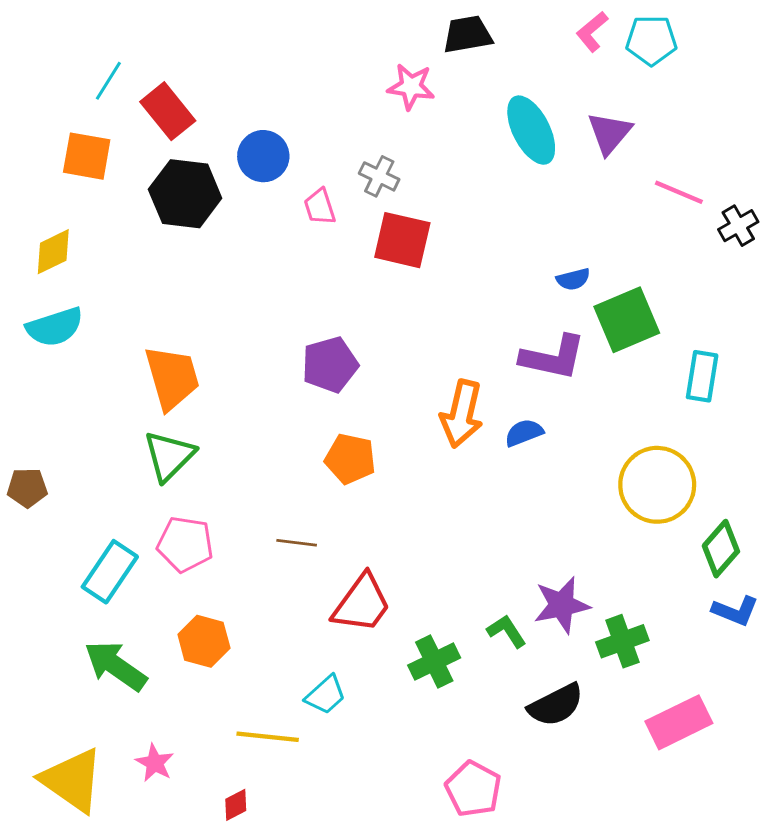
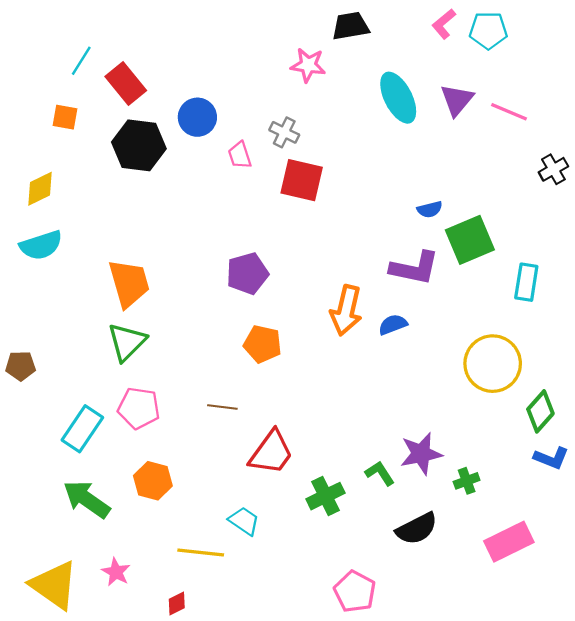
orange square: (87, 156) -> (65, 117), size x0.7
pink line: (679, 192) -> (509, 112), moved
green cross: (622, 641) -> (467, 481), size x0.7
cyan trapezoid: (326, 695) -> (244, 521), turned -104

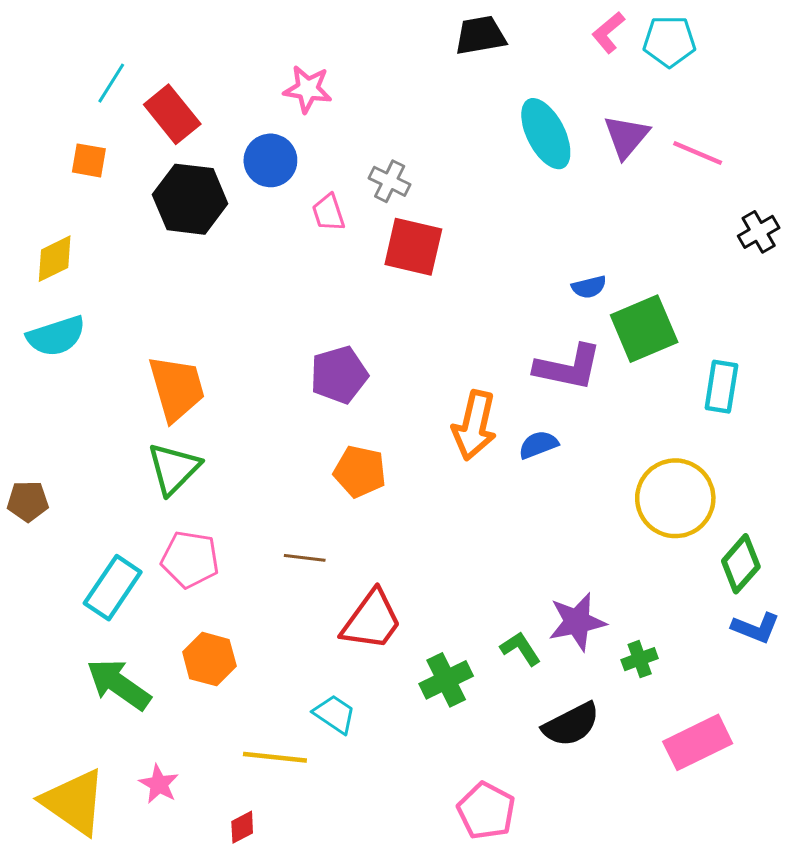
pink star: (308, 65) -> (308, 89), moved

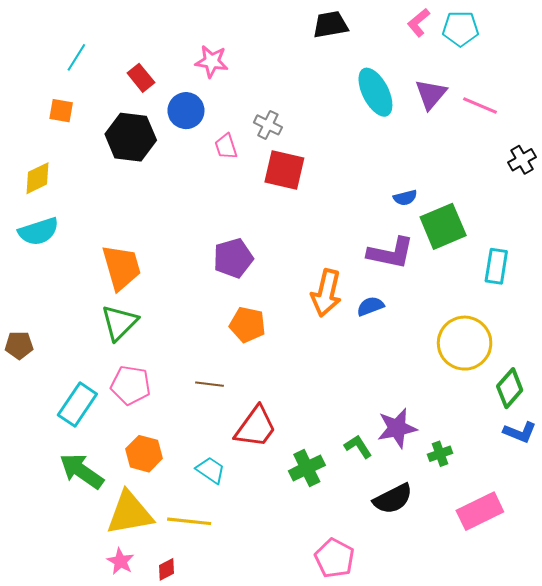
red rectangle: (172, 114) -> (141, 78), moved, size x0.7
cyan trapezoid: (334, 714) -> (211, 470), moved
pink star: (159, 784) -> (120, 561), moved
yellow triangle: (74, 802) -> (130, 513), moved, turned -45

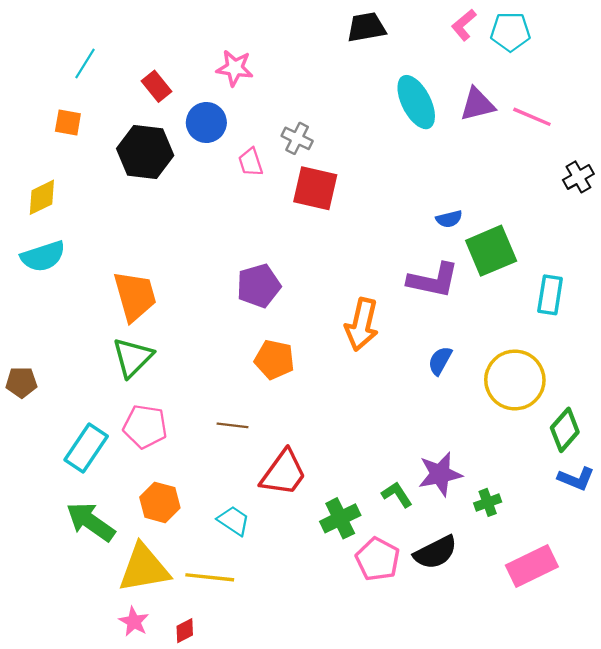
purple triangle: (431, 94) -> (477, 104), turned 36
blue semicircle: (370, 306) -> (440, 361), moved, turned -40
pink pentagon: (335, 558) -> (378, 559), moved

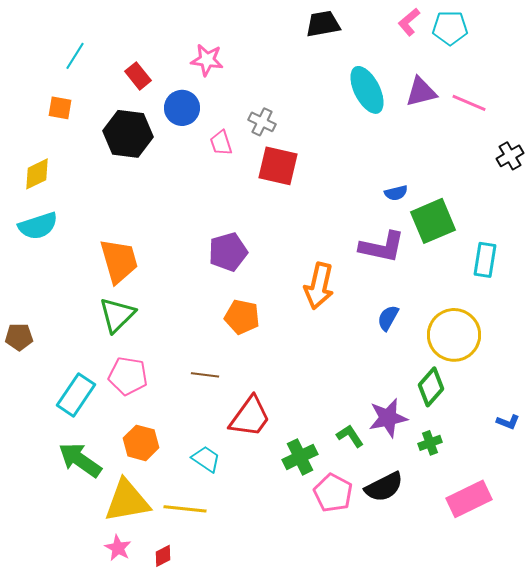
green diamond: (565, 430) -> (431, 387), moved
blue L-shape: (576, 479) -> (508, 422), size x0.7

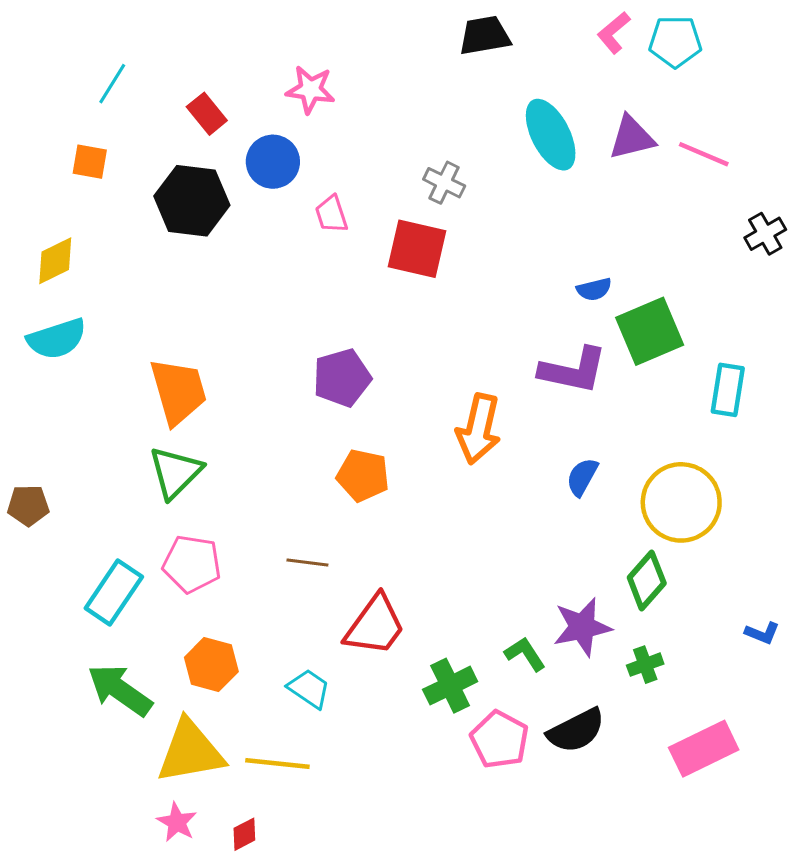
gray cross: (262, 122) -> (444, 183), moved

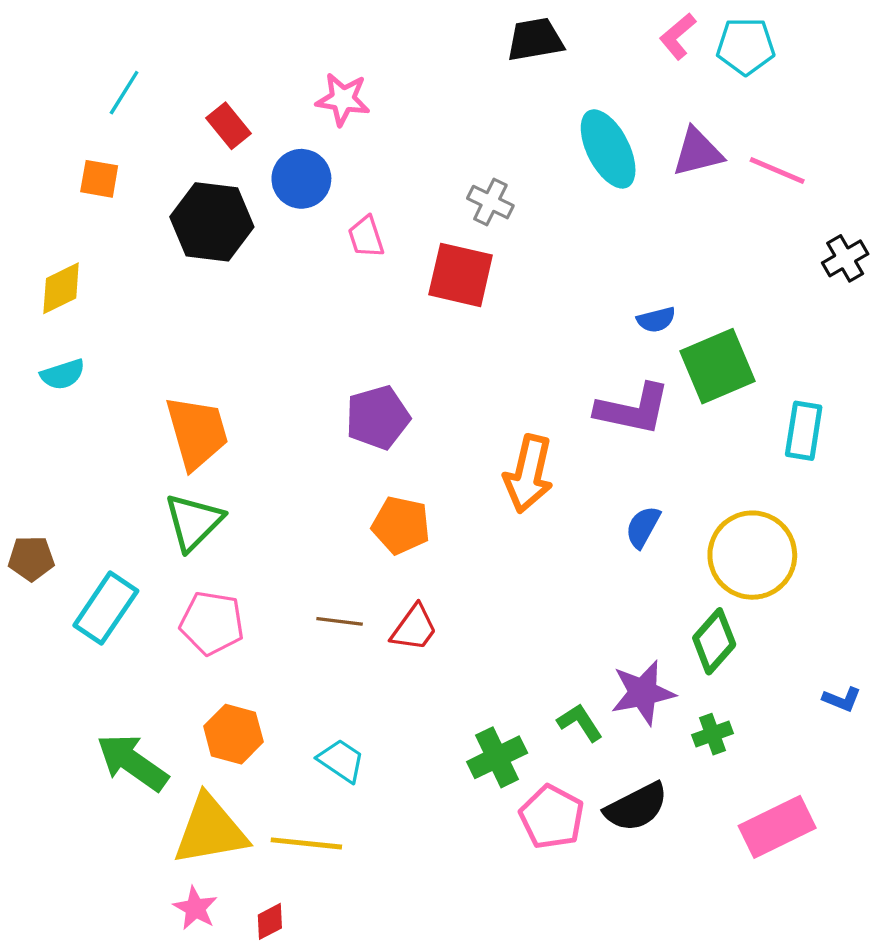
cyan semicircle: (57, 339) -> (63, 374), size x0.7
cyan rectangle: (114, 592) -> (106, 608), moved
red trapezoid: (375, 626) -> (414, 628), moved, size x0.7

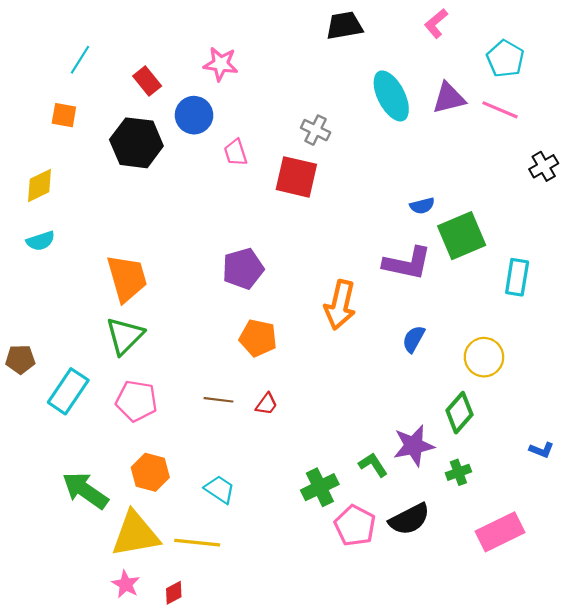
cyan pentagon: (746, 46) -> (505, 59), moved, turned 30
yellow circle: (752, 555) -> (484, 357), size x0.7
red trapezoid: (414, 628) -> (267, 404), size x0.7

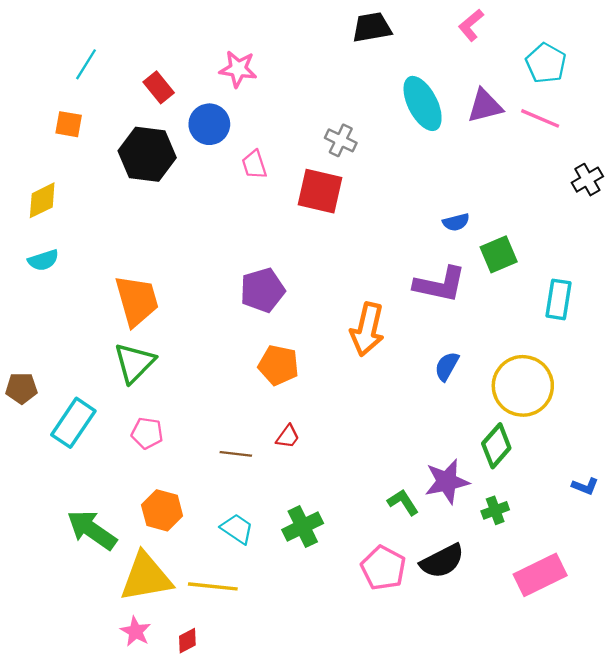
green square: (462, 236) -> (499, 254), size x0.7
yellow circle: (484, 357) -> (523, 386), size x1.4
brown line: (219, 400) -> (236, 454), moved
pink pentagon: (136, 401) -> (147, 433), size x0.7
green cross: (320, 487) -> (303, 526), moved

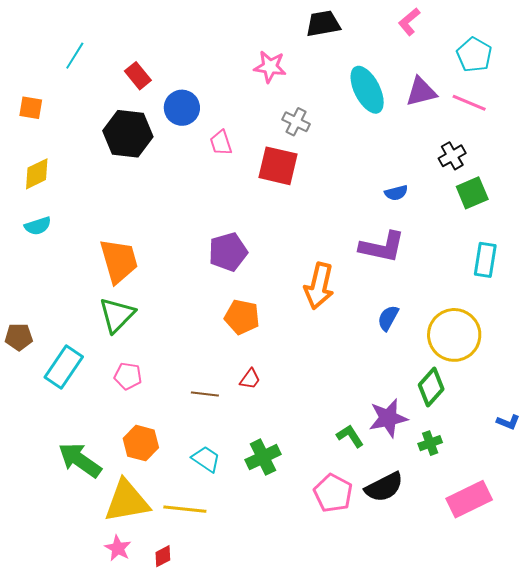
pink star: (238, 69) -> (270, 67), moved
orange square: (69, 124) -> (31, 108), moved
black cross: (587, 180) -> (452, 156), moved
green square: (499, 254) -> (472, 193), moved

